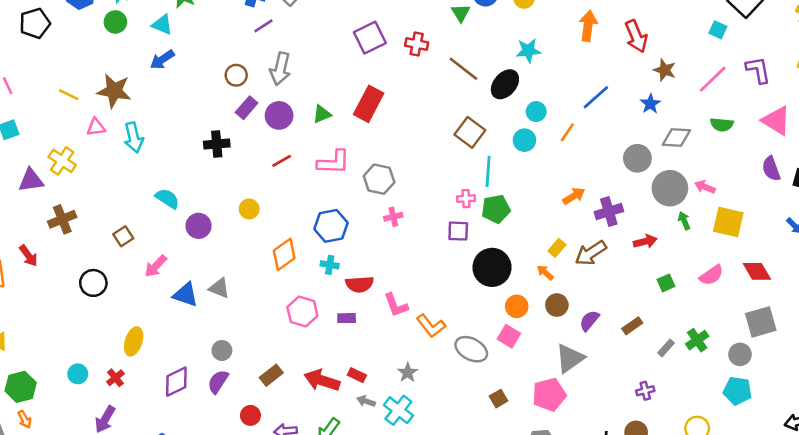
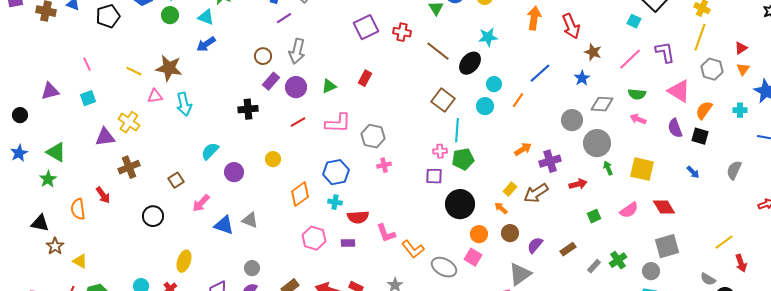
red rectangle: (369, 104) -> (365, 78), size x0.6
pink arrow: (705, 187) -> (638, 119), moved
cyan semicircle: (167, 199) -> (210, 151), turned -78

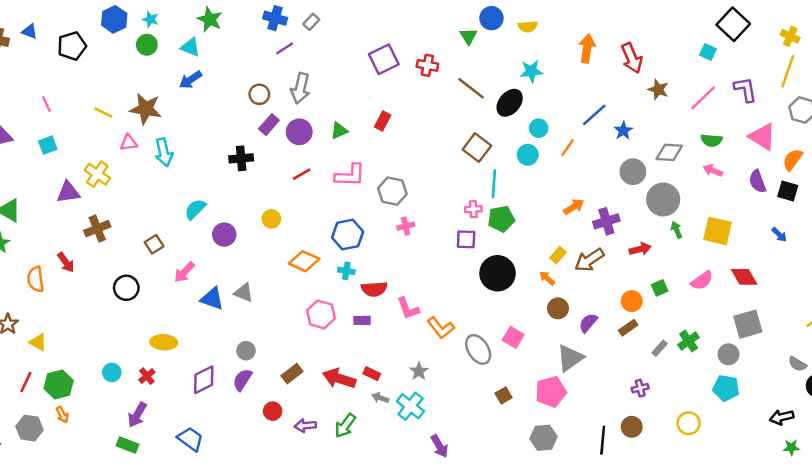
blue star: (582, 78) -> (623, 131), moved
orange diamond: (300, 194) -> (304, 261), turned 60
orange circle: (479, 234) -> (632, 301), moved
yellow ellipse: (184, 261) -> (164, 342), turned 75
gray ellipse: (444, 267) -> (478, 349), turned 30

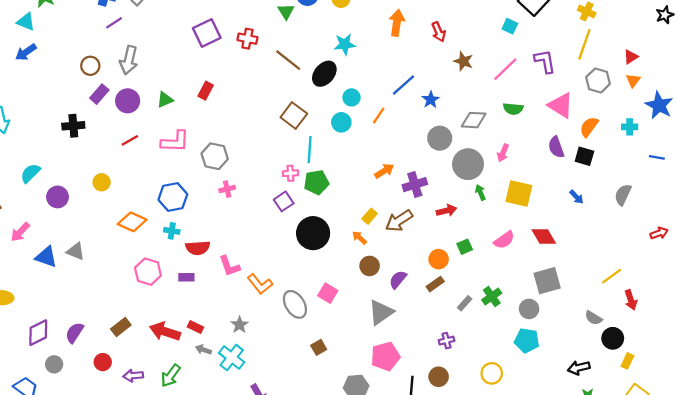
red arrow: (632, 58) -> (439, 32), size x0.7
pink arrow: (713, 170) -> (503, 153), moved, turned -90
purple square: (466, 239) -> (284, 201), turned -36
gray circle: (246, 351) -> (54, 364), moved
pink pentagon: (551, 392) -> (385, 356), moved

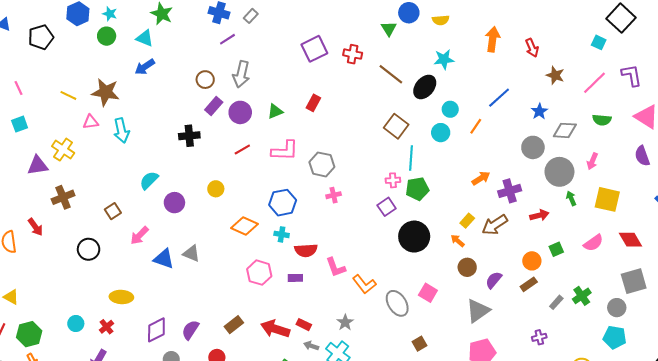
blue star: (431, 100) -> (539, 111), moved

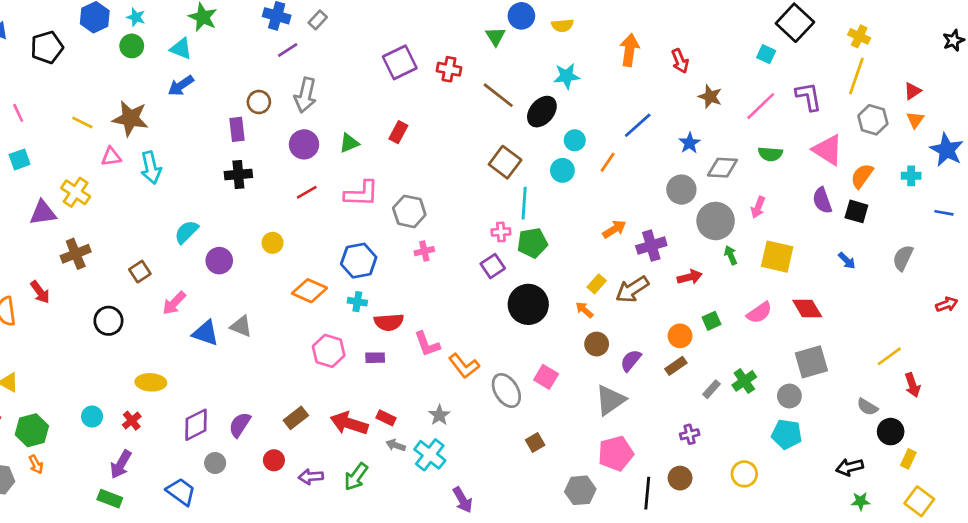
purple rectangle: (214, 106) -> (237, 129), moved, turned -48

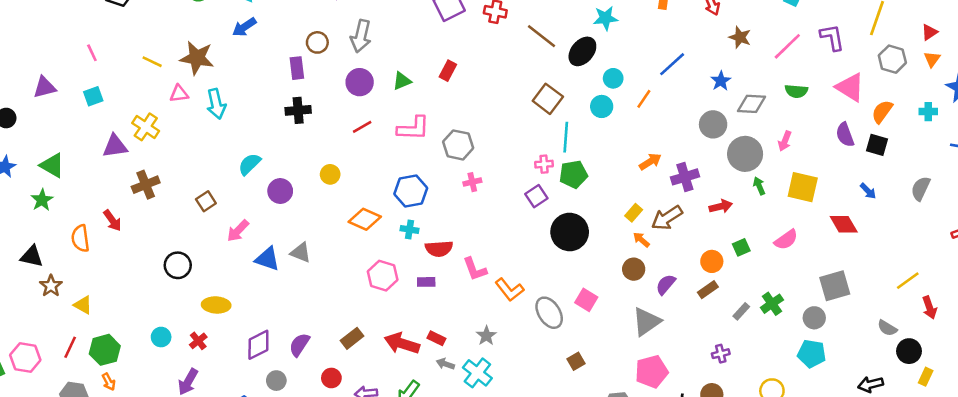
red diamond: (807, 308) -> (844, 224), moved
orange arrow: (584, 310) -> (641, 240), moved
black circle: (108, 321) -> (178, 265), moved

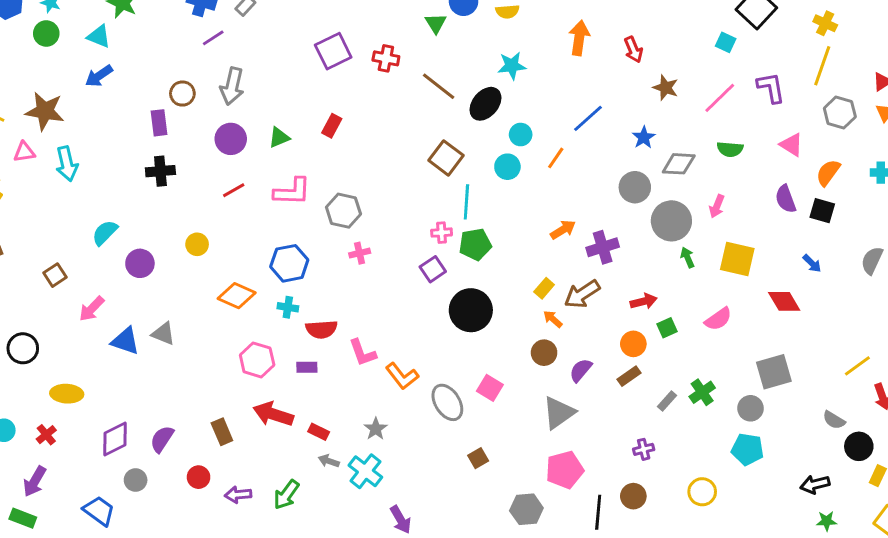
pink triangle: (850, 87) -> (791, 145), size x0.7
red arrow: (721, 206) -> (644, 301), moved
brown rectangle: (352, 338) -> (222, 432), turned -75
red arrow: (402, 343) -> (273, 414), moved

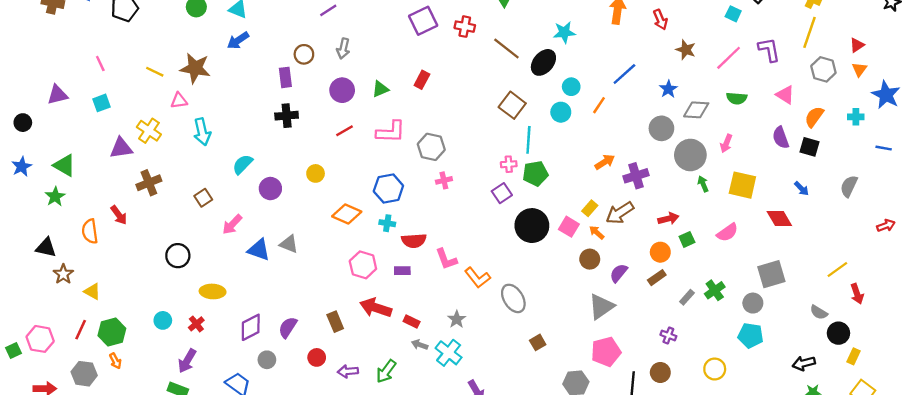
gray arrow: (232, 86) -> (343, 49), size x0.7
cyan arrow: (67, 164) -> (202, 132), moved
pink square: (490, 388) -> (569, 227), moved
purple cross: (644, 449) -> (668, 335), turned 35

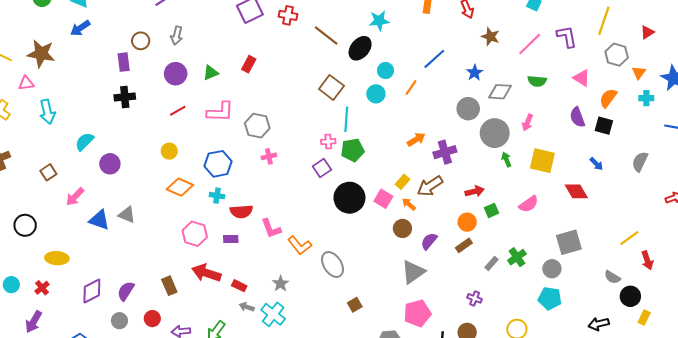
orange triangle: (859, 69) -> (639, 73), moved
yellow circle: (316, 173) -> (169, 151), moved
gray circle: (267, 360) -> (119, 321), moved

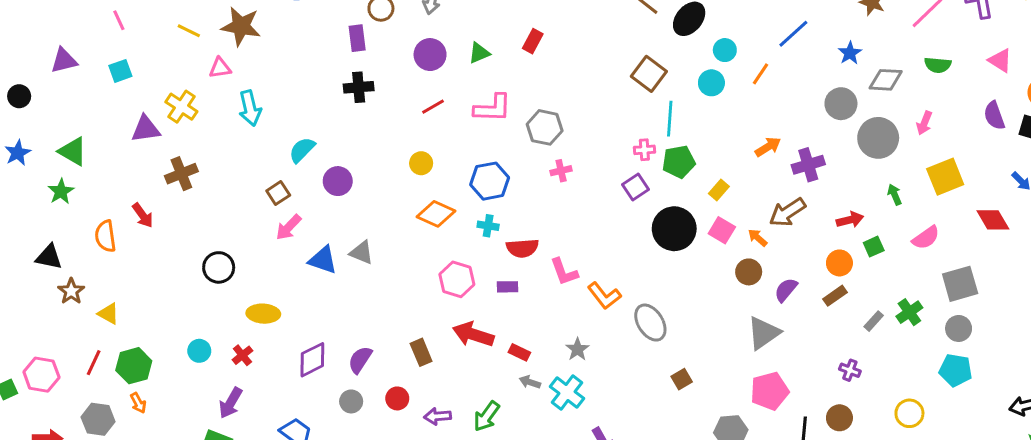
green arrow: (506, 160) -> (895, 194), moved
yellow square: (542, 161) -> (945, 177), turned -35
brown square: (48, 172) -> (278, 193), moved
yellow rectangle: (402, 182) -> (719, 190), moved
gray square: (569, 242) -> (960, 284), moved

